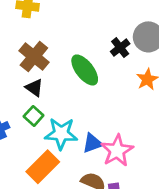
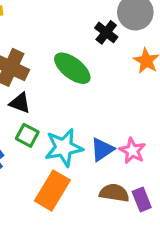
pink star: (117, 151) -> (132, 151), size x0.7

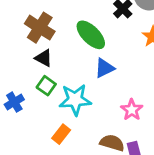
blue triangle: (102, 149) -> (104, 68), moved
orange rectangle: (52, 191) -> (61, 134), size x0.6

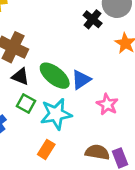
green ellipse: (91, 35) -> (55, 76), moved
pink star: (132, 110) -> (107, 104), moved

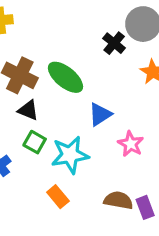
green ellipse: (55, 76) -> (65, 77), moved
orange rectangle: (46, 149) -> (58, 197), turned -72

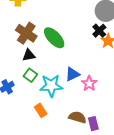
black cross: (114, 43) -> (99, 31), moved
black triangle: (28, 110) -> (29, 55), turned -40
blue triangle: (100, 114) -> (72, 74), moved

